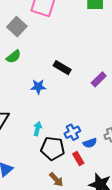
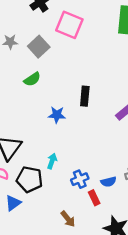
black rectangle: (62, 68) -> (85, 96), turned 60
blue cross: (72, 132) -> (80, 179), moved
black pentagon: (53, 148) -> (29, 179), moved

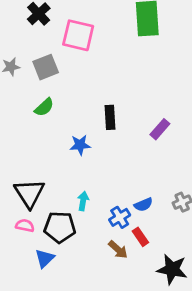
gray square: (39, 47) -> (46, 67), turned 30
blue semicircle: (108, 182) -> (143, 205), moved
brown arrow: (68, 219) -> (118, 250), moved

